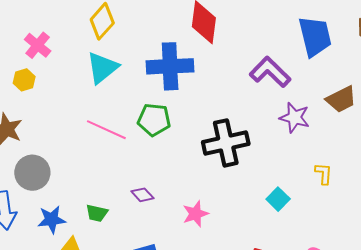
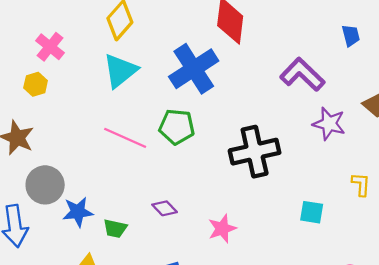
blue trapezoid: (315, 36) -> (351, 36), size x0.5
blue cross: (170, 66) -> (194, 69), turned -30
cyan square: (278, 199) -> (312, 212), turned -35
blue star: (52, 219) -> (78, 212), moved

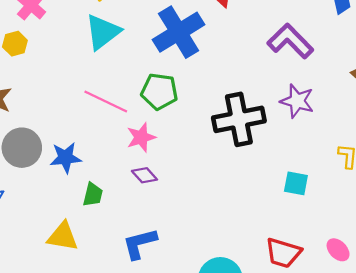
purple star: (329, 124) -> (297, 101), moved
blue star: (78, 212) -> (66, 158), moved
green trapezoid: (115, 228) -> (93, 195), turned -90
pink star: (222, 229) -> (141, 137), moved

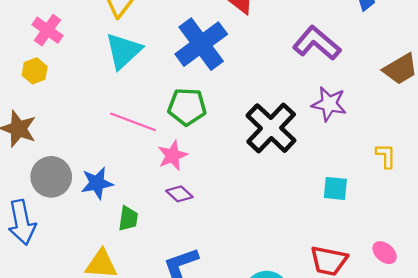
black cross: (239, 119) -> (271, 128), turned -30

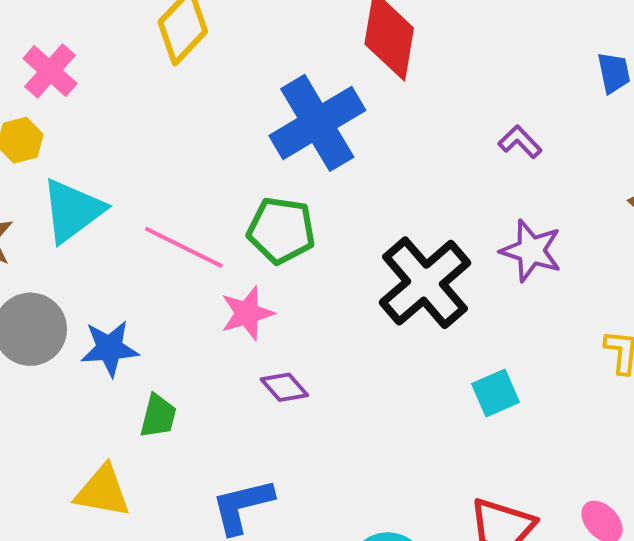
purple L-shape: (317, 43) -> (520, 142), size x0.5
cyan triangle: (123, 51) -> (72, 211), moved
cyan square: (335, 188) -> (495, 393), moved, turned -35
purple diamond: (179, 194) -> (284, 387), moved

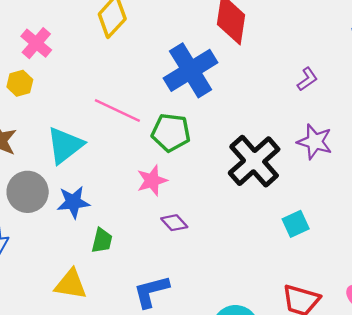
purple L-shape: (520, 142) -> (307, 79), turned 100
cyan triangle: (72, 211) -> (65, 145), moved
pink line: (184, 247) -> (117, 110), moved

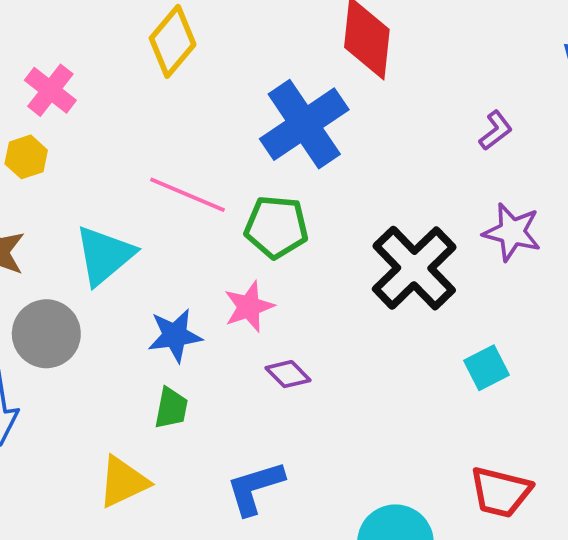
blue star: (73, 202) -> (175, 336), moved
yellow triangle: (71, 284) -> (123, 482), turned -32

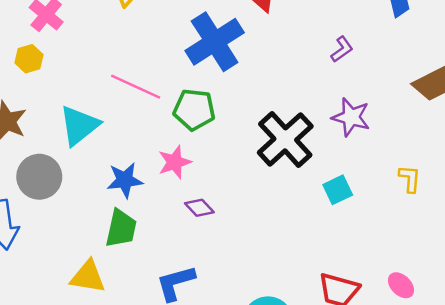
cyan square: (487, 368) -> (338, 190), moved
green trapezoid: (171, 408) -> (121, 228), size x1.4
yellow triangle: (123, 482) -> (88, 277), turned 33

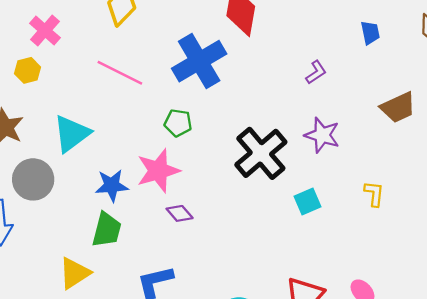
pink line: (136, 87) -> (120, 73), moved
green pentagon: (194, 110) -> (178, 123), size x0.7
pink star: (175, 162) -> (158, 171), size x1.4
yellow triangle: (88, 277) -> (74, 273), turned -44

